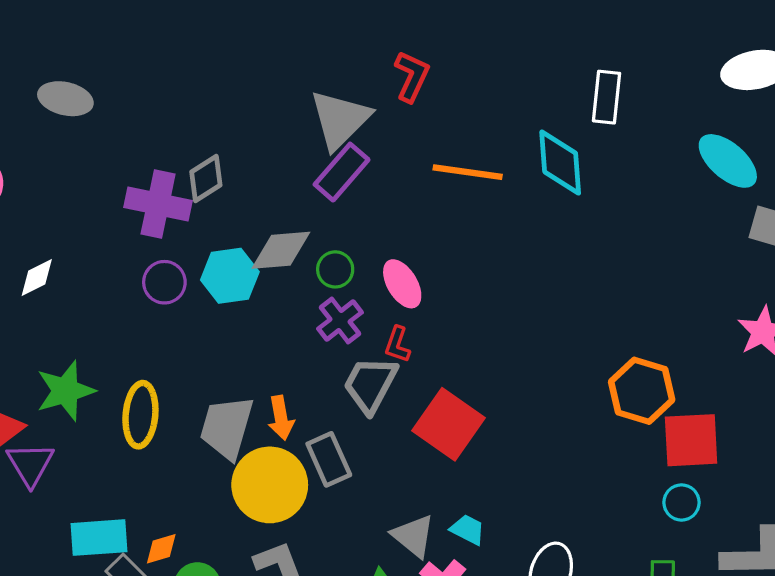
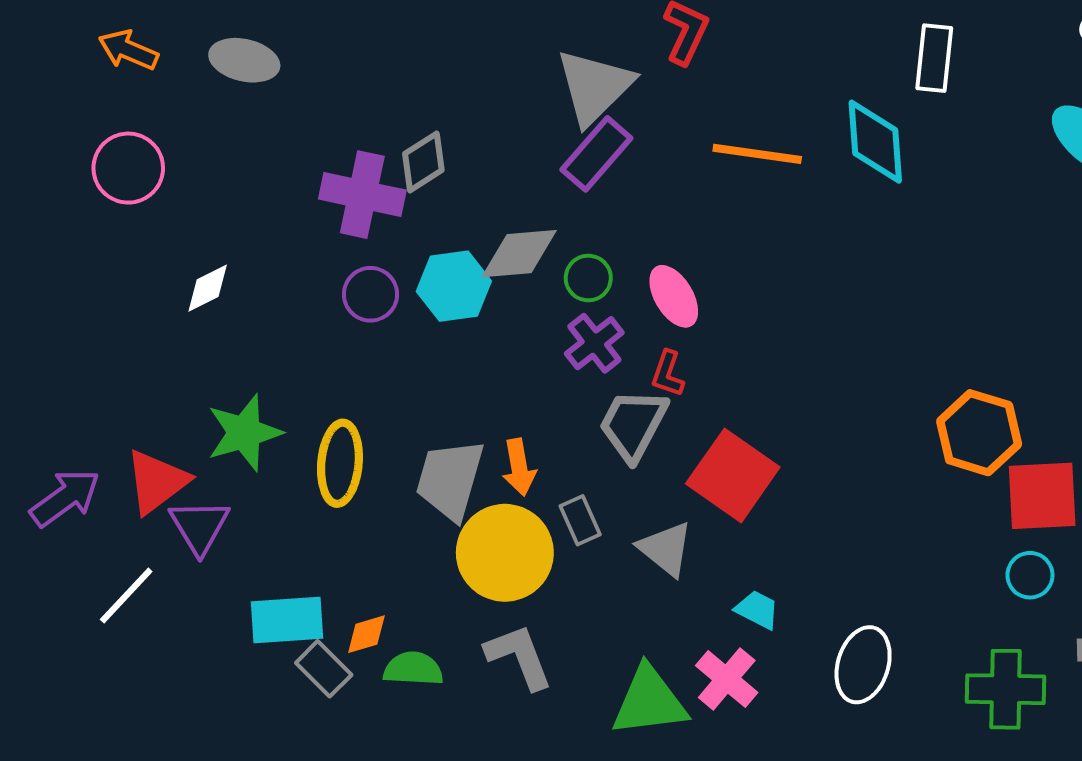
gray rectangle: (329, 459) -> (580, 520), size x0.7
gray triangle: (413, 536) -> (666, 549), moved

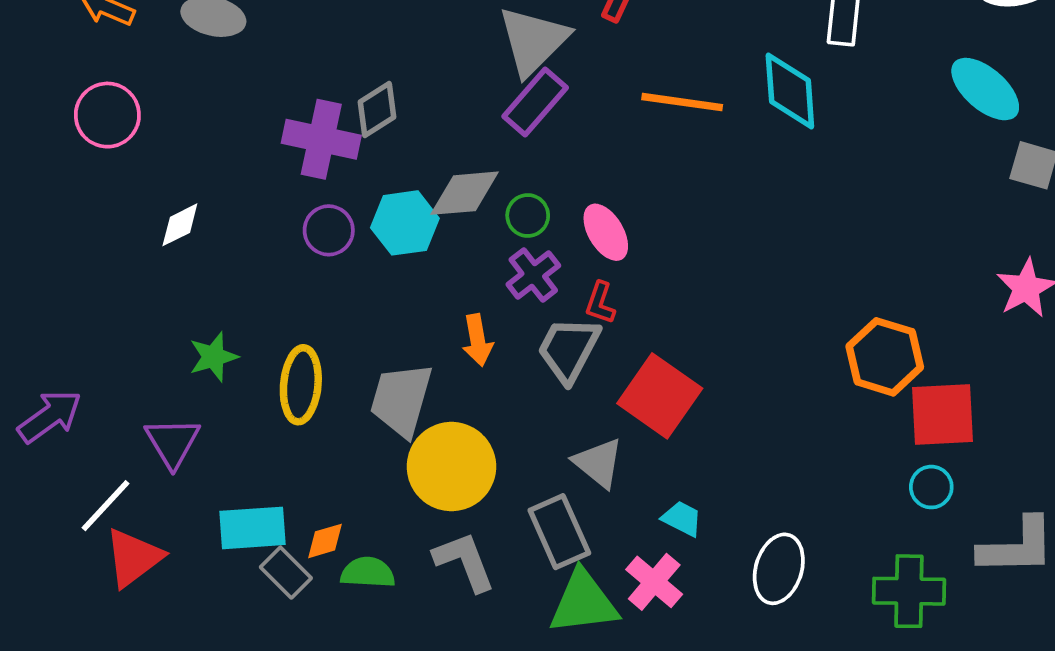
green star: (244, 433) -> (213, 357), size x0.7
orange arrow: (519, 467) -> (477, 340), moved
red triangle: (157, 482) -> (133, 558), moved
gray rectangle: (580, 520) -> (559, 532), moved, size x1.6

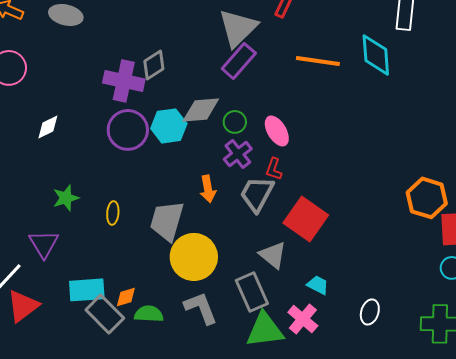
purple circle: (329, 230) -> (128, 130), size x1.5
yellow ellipse: (301, 385) -> (113, 213), size x0.6
white ellipse: (779, 569) -> (370, 312), size x0.7
gray rectangle: (286, 573) -> (105, 314), size x1.4

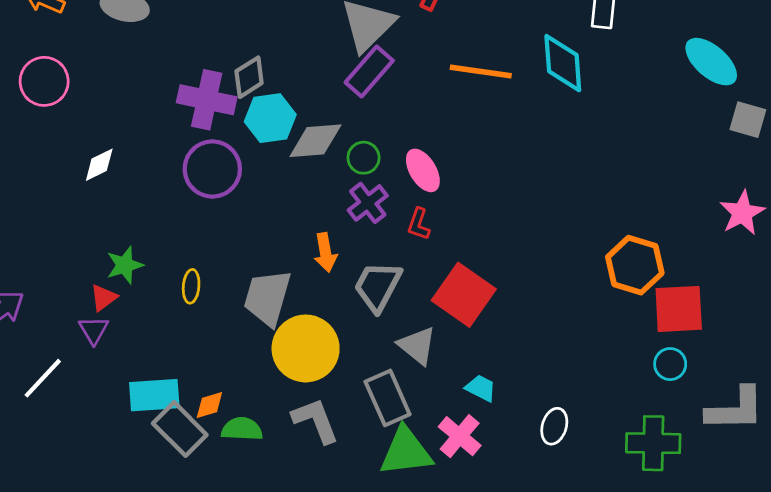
cyan hexagon: (169, 126) -> (270, 118), moved
gray trapezoid: (257, 194) -> (378, 286), moved
purple triangle: (44, 244) -> (94, 330), size x0.7
red triangle: (23, 306) -> (103, 298), moved, size x0.6

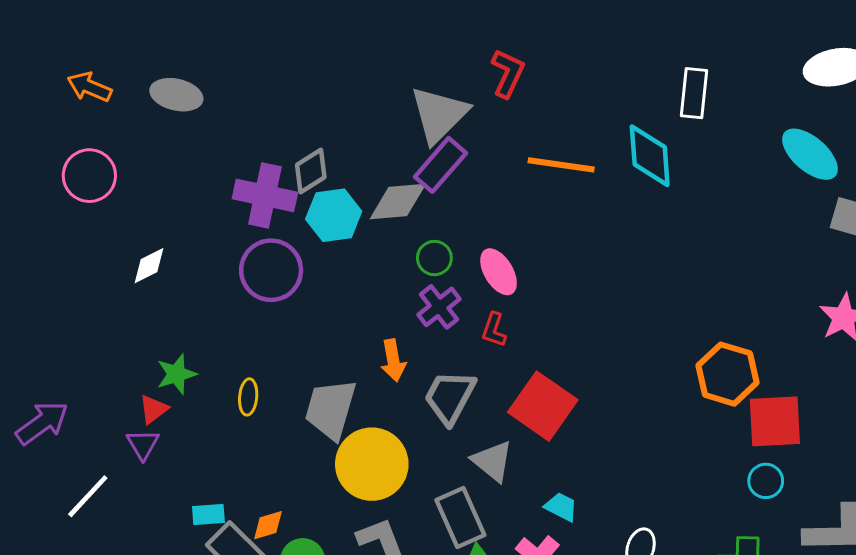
gray diamond: (315, 141) -> (398, 202), moved
cyan rectangle: (154, 395) -> (208, 515), size x0.6

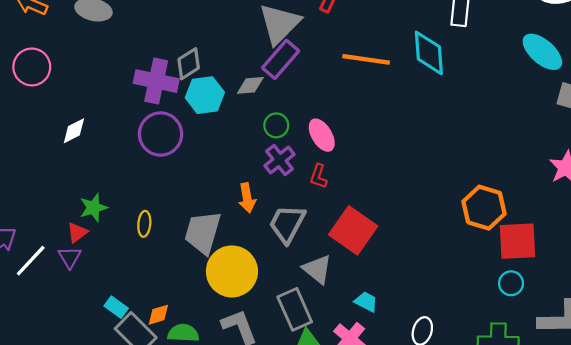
gray diamond: (398, 202) -> (250, 85), size x0.7
white line: (88, 496) -> (31, 261), moved
cyan rectangle: (208, 515) -> (116, 307), turned 40

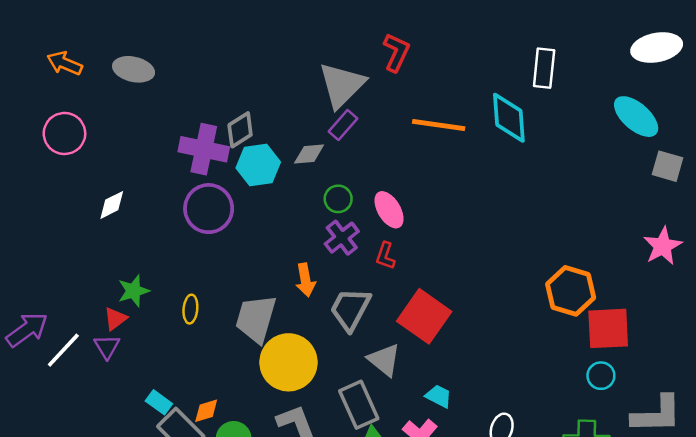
purple rectangle: (281, 59) -> (343, 125), size x0.7

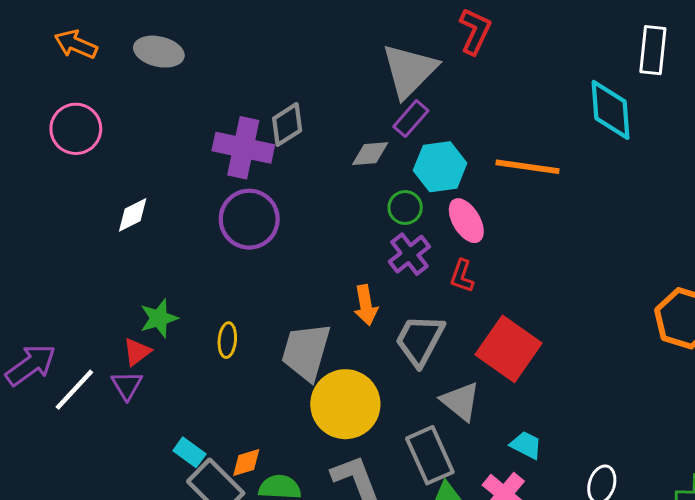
orange line: (439, 125) -> (527, 167), moved
cyan hexagon: (258, 165) -> (440, 167), moved

